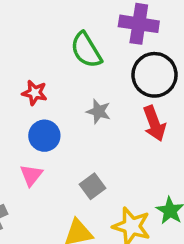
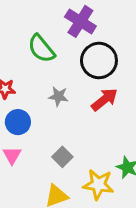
purple cross: (139, 24) -> (80, 21), turned 32
red arrow: (154, 123) -> (105, 99), turned -100

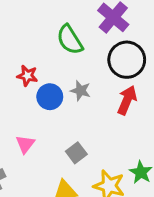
red arrow: (105, 99) -> (127, 100), turned -36
blue circle: (18, 122) -> (50, 97), moved

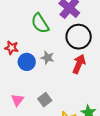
pink triangle: (25, 144) -> (18, 100), moved

